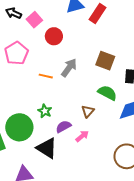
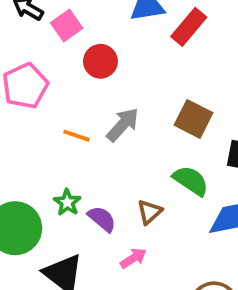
purple semicircle: (63, 127) -> (102, 219), moved, turned 63

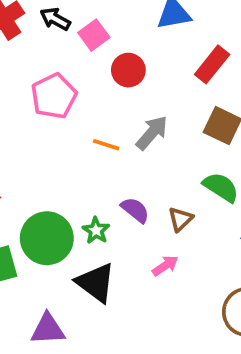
red rectangle: (189, 27) -> (212, 64), moved
green star: (67, 202) -> (96, 230), moved
purple semicircle: (102, 219) -> (135, 210), moved

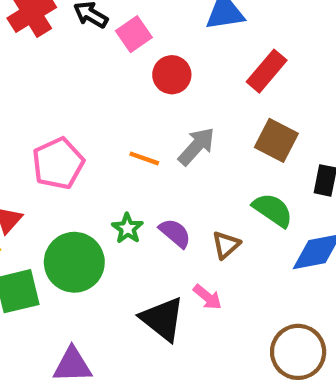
pink pentagon: (54, 96) -> (58, 163), moved
green star: (96, 230) -> (127, 228), moved
pink arrow: (165, 266) -> (207, 297), turned 72
black triangle: (96, 283) -> (163, 319), moved

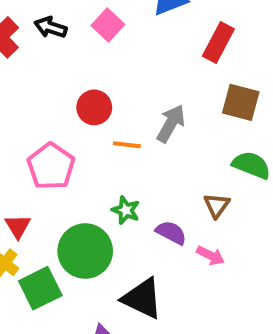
pink square: (134, 34) -> (108, 25), moved
red circle: (172, 75) -> (94, 107), moved
purple semicircle: (175, 233) -> (171, 233), moved
black triangle: (163, 319) -> (142, 298), moved

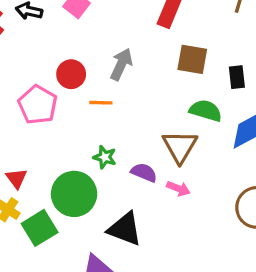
gray arrow: (171, 124) -> (121, 64), moved
pink pentagon: (51, 166) -> (38, 105), moved
brown triangle: (217, 205) -> (180, 147), size x1.6

